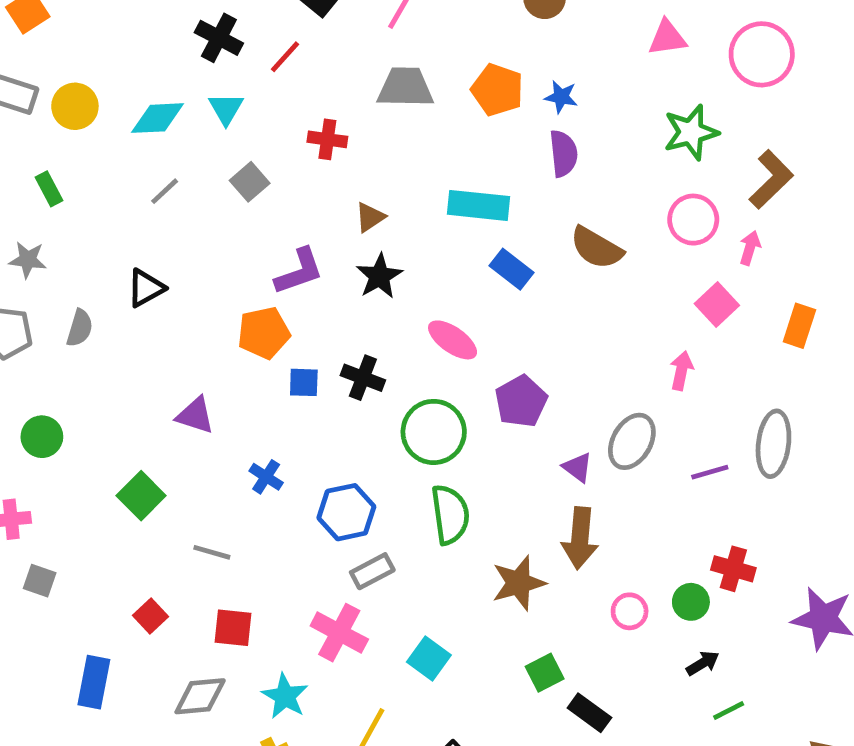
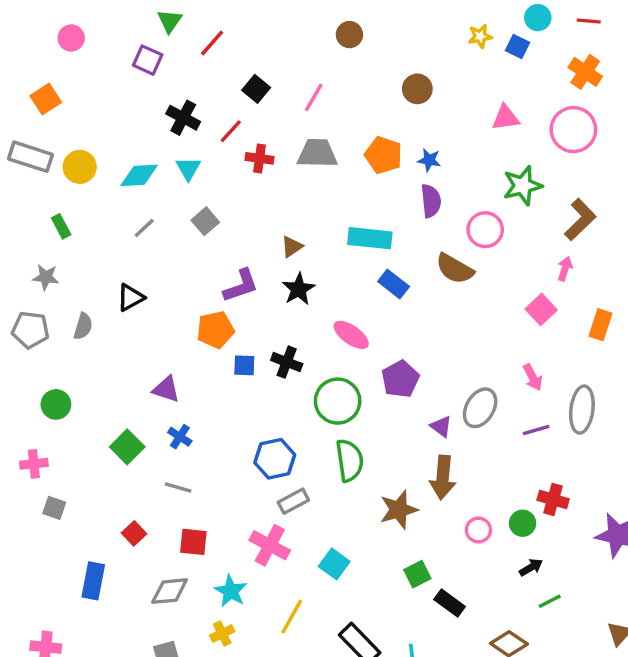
red cross: (327, 139) -> (260, 158), moved
pink circle: (693, 220) -> (485, 230), moved
pink arrow: (681, 371) -> (533, 377), moved, turned 140
blue cross: (266, 477) -> (180, 437), moved

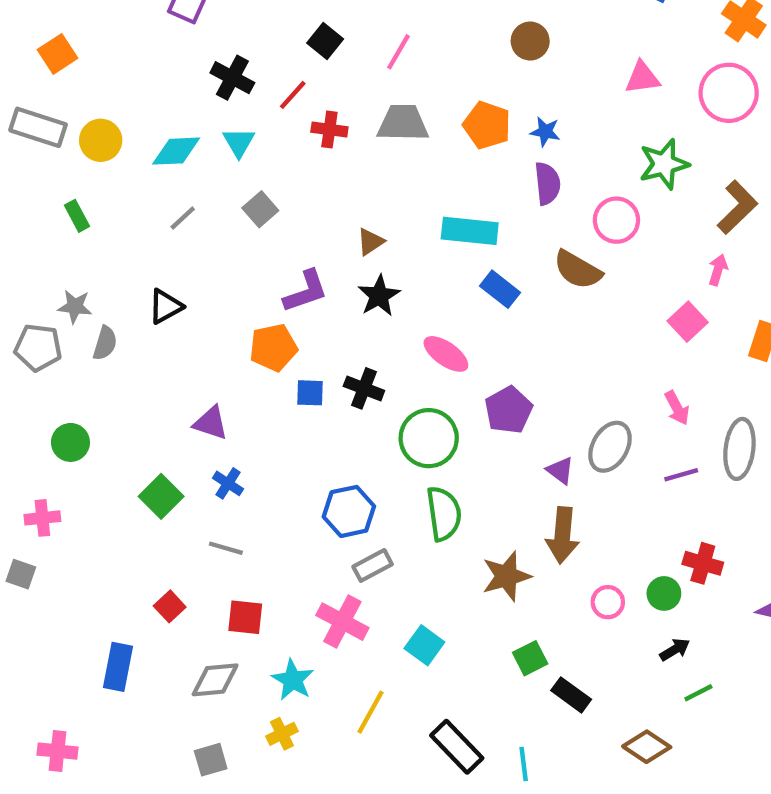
gray star: (46, 277) -> (75, 306), moved
gray square: (54, 508) -> (21, 574), moved

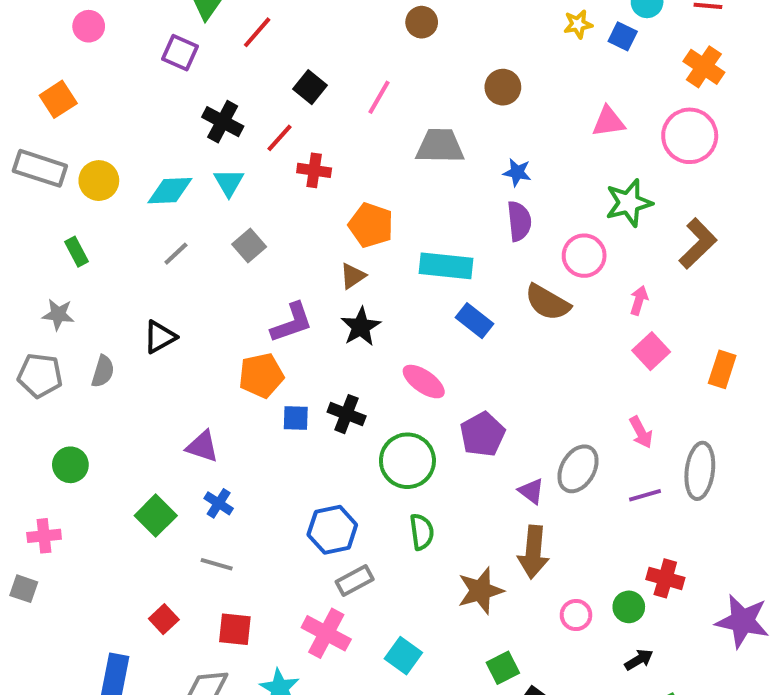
gray trapezoid: (403, 123) -> (440, 146), moved
orange pentagon: (487, 125) -> (371, 225), moved
pink arrow: (718, 270) -> (639, 300), moved
gray star: (75, 306) -> (58, 315), moved
green semicircle: (444, 514) -> (422, 532), size x0.7

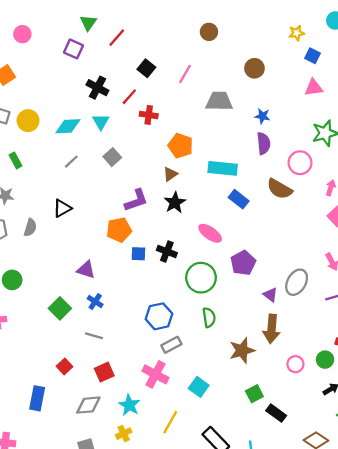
blue square: (623, 36) -> (313, 56), moved
red square: (235, 629) -> (104, 372), turned -30

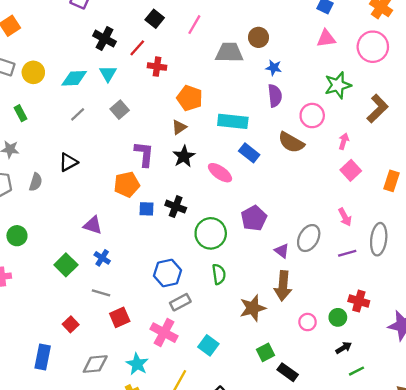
brown circle: (254, 68) -> (258, 37), moved
purple L-shape: (136, 200) -> (144, 154), turned -65
pink ellipse: (210, 233) -> (220, 173), moved
red square: (104, 372) -> (120, 317), moved

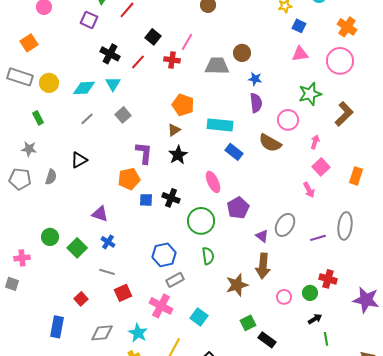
red cross: (157, 67) -> (172, 60), moved
pink ellipse: (220, 173) -> (213, 182), moved, turned 30
pink arrow: (345, 217) -> (309, 190), moved
green circle: (17, 236) -> (50, 237), moved
green line: (357, 371) -> (326, 339), turned -72

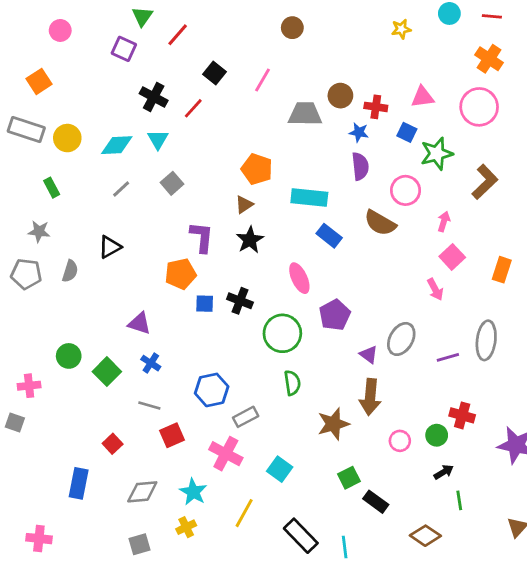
blue square: (299, 26) -> (407, 132), moved
red cross: (172, 60) -> (376, 107), moved
blue hexagon: (164, 255) -> (212, 390), moved

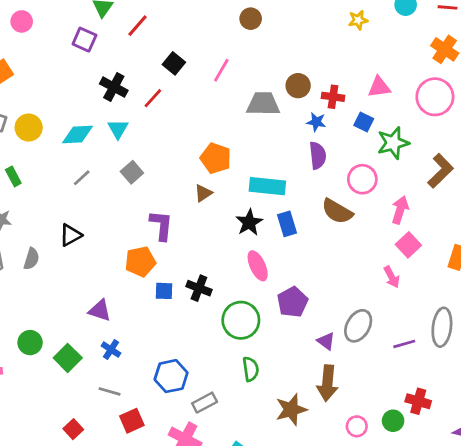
pink arrow: (444, 222) -> (400, 210), size x1.4
blue rectangle: (329, 236) -> (287, 224), turned 35
black star: (250, 240) -> (249, 222), moved

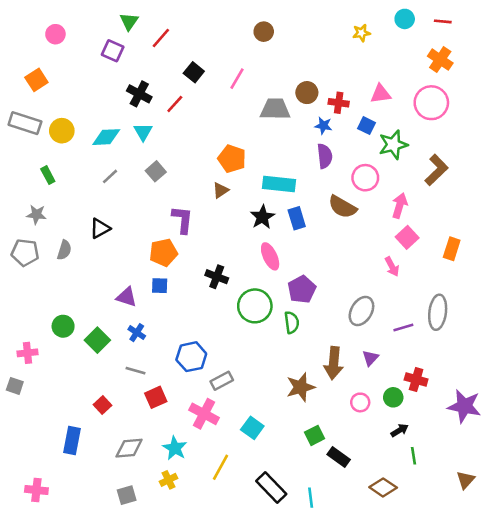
blue square: (164, 291) -> (160, 286), moved
purple triangle: (326, 341) -> (370, 358), moved, turned 36
green semicircle: (251, 369) -> (292, 322), moved

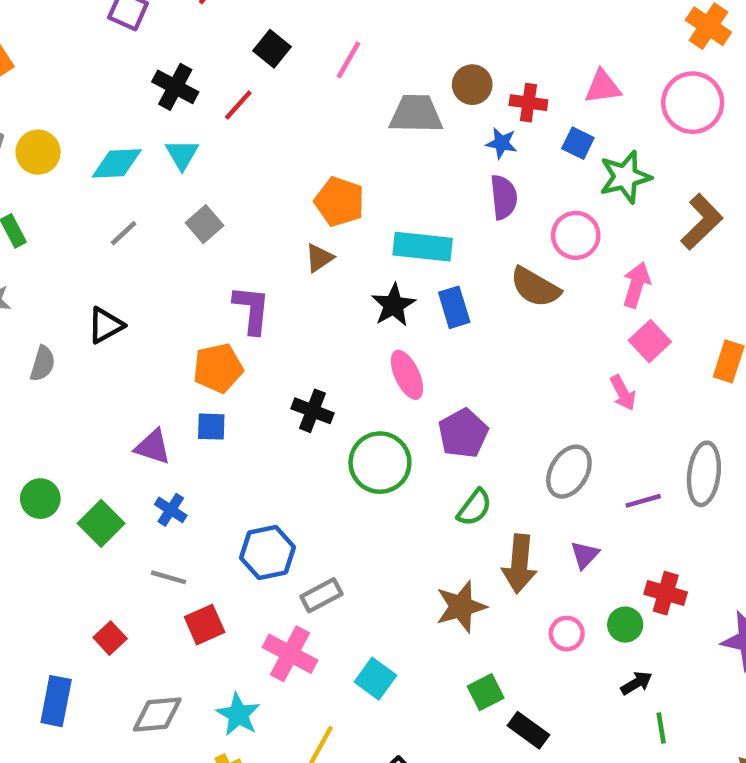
green semicircle: (292, 322) -> (474, 508), moved, turned 45

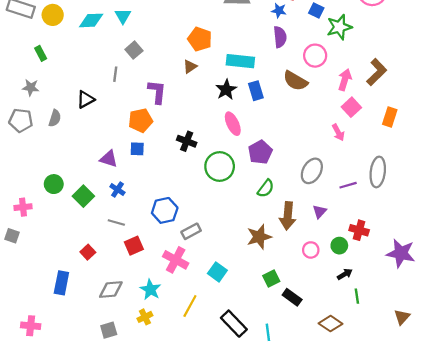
brown L-shape: (702, 222) -> (377, 72), moved
gray line: (124, 233) -> (115, 74), moved, turned -40

